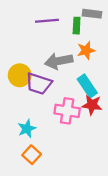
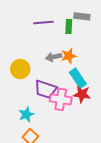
orange star: (86, 50) -> (69, 56), moved
gray arrow: (59, 61) -> (54, 57), size x0.7
purple trapezoid: (39, 84) -> (46, 89), moved

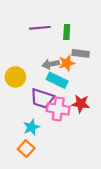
gray rectangle: (82, 16) -> (81, 53), moved
cyan rectangle: (78, 78) -> (57, 80), moved, turned -30
cyan star: (26, 115) -> (31, 127), moved

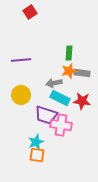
purple line: (40, 28) -> (21, 60), moved
orange star: (67, 63) -> (69, 71), moved
red star: (81, 104) -> (82, 101), moved
orange square: (26, 149) -> (37, 155), moved, turned -35

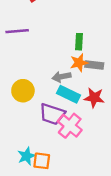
purple line: (21, 60) -> (17, 31), moved
pink cross: (61, 125) -> (70, 126), turned 30
cyan star: (36, 142) -> (26, 156), moved

